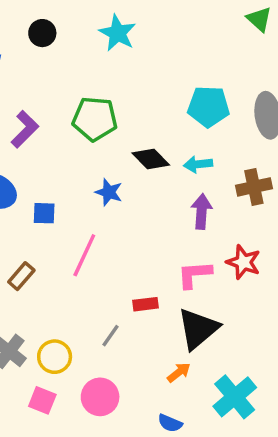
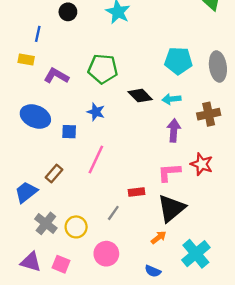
purple L-shape: (25, 129) -> (56, 76), turned -105
blue star: (109, 192) -> (96, 112), moved
pink square: (42, 400) -> (61, 264), moved

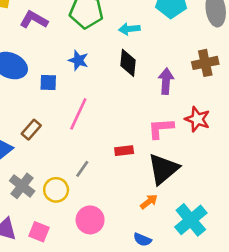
black diamond: (140, 96) -> (128, 63), moved, turned 50
cyan arrow: (171, 99) -> (129, 29), moved
gray line: (113, 213) -> (82, 169), moved

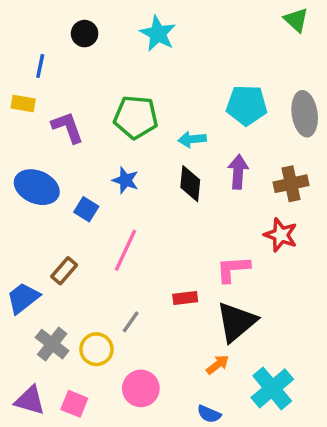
purple L-shape: (34, 20) -> (67, 127), turned 40
purple arrow: (166, 81) -> (238, 172), moved
blue square: (48, 83) -> (86, 209), turned 30
red star: (197, 119) -> (281, 235), moved

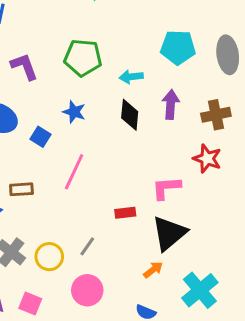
brown rectangle: (64, 271) -> (21, 189), turned 45
gray line: (131, 322) -> (87, 246), moved

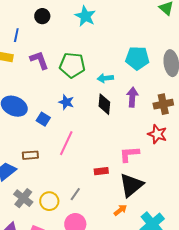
purple L-shape: (24, 66) -> (39, 60), moved

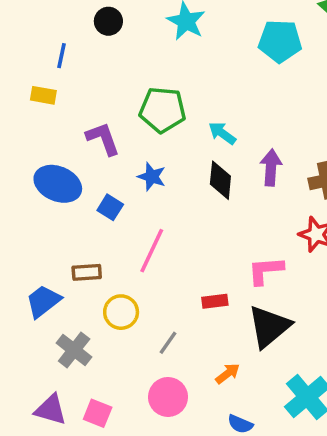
cyan pentagon: (137, 58) -> (280, 41), moved
purple L-shape: (39, 60) -> (103, 139), moved
cyan arrow: (105, 78) -> (222, 133), turned 42
yellow circle: (49, 201) -> (121, 312), moved
orange arrow: (120, 210) -> (228, 374), moved

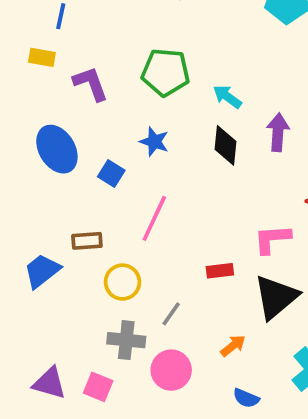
purple L-shape: (103, 139) -> (91, 84), moved
blue ellipse: (58, 184) -> (57, 149), turned 36
gray cross: (74, 350) -> (126, 340), moved, turned -32

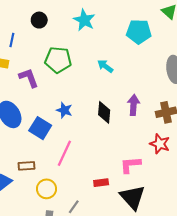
green pentagon: (166, 72) -> (58, 60), moved
cyan arrow: (227, 97) -> (105, 66), moved
blue square: (111, 173) -> (40, 128), size x1.5
black triangle: (276, 297) -> (132, 197), turned -32

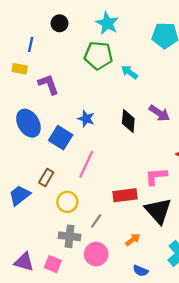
green pentagon: (58, 60) -> (98, 55), moved
purple arrow: (134, 105) -> (159, 113), turned 120
brown rectangle: (27, 166) -> (46, 178), turned -56
red rectangle: (101, 183) -> (125, 195), size x1.5

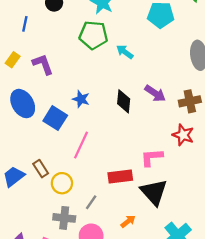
yellow rectangle: (20, 69) -> (13, 60), moved, turned -64
brown rectangle: (46, 178) -> (41, 169), moved, turned -63

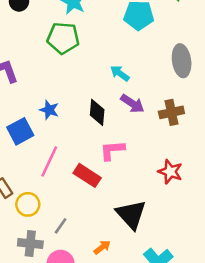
cyan arrow: (125, 52) -> (120, 73), moved
blue square: (55, 118) -> (20, 131), turned 30
red star: (183, 135) -> (170, 172), moved
pink L-shape: (152, 157) -> (112, 150), moved
red rectangle: (120, 176) -> (87, 175), moved, turned 40

